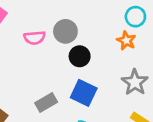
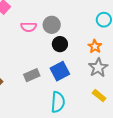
orange star: (126, 41) -> (95, 46), moved
blue square: (84, 93) -> (60, 71), turned 30

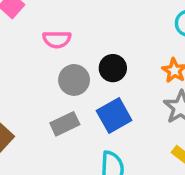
gray circle: (52, 25) -> (74, 80), moved

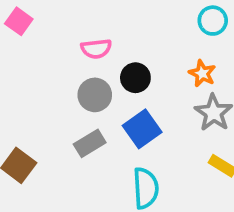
pink semicircle: (57, 39) -> (96, 49), moved

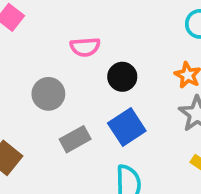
gray circle: (95, 95) -> (48, 94), moved

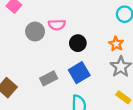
gray circle: (48, 94) -> (35, 32), moved

